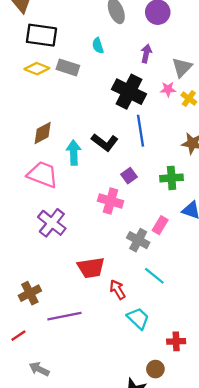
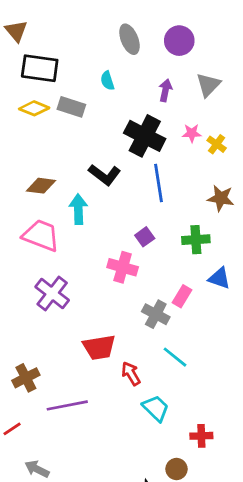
gray triangle: (182, 67) -> (208, 85), moved
brown diamond: (43, 133) -> (41, 186), turned 35
black L-shape: (105, 142) -> (105, 175), moved

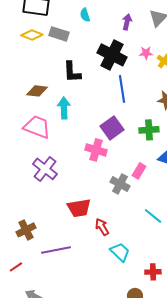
black L-shape: (105, 175) -> (72, 72), moved, turned 50
purple square: (145, 237) -> (112, 128), size x1.6
cyan line: (175, 357) -> (153, 216), moved

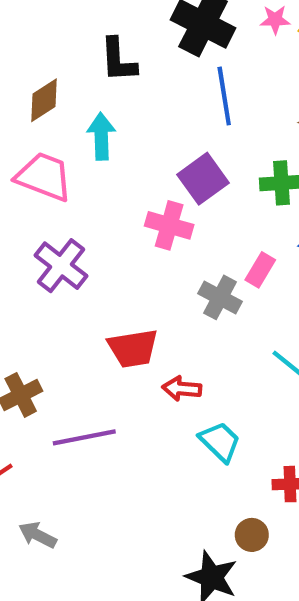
brown diamond: (37, 91) -> (44, 100), turned -40
red arrow: (102, 227) -> (182, 389), turned -54

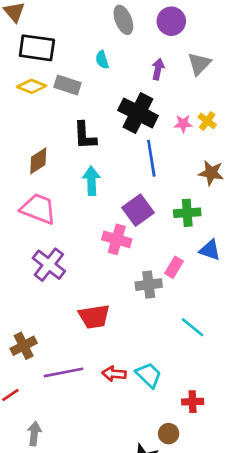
pink star: (275, 20) -> (183, 124), moved
cyan arrow: (101, 136) -> (91, 181), moved
gray cross: (220, 297) -> (149, 285), turned -35
red arrow: (182, 389) -> (114, 374), moved
gray arrow: (38, 535) -> (34, 434), turned 70

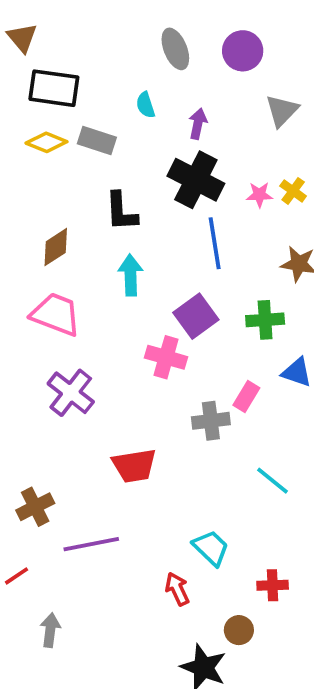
purple arrow: (158, 69) -> (198, 124), moved
red arrow: (114, 374) -> (177, 589), moved, turned 60

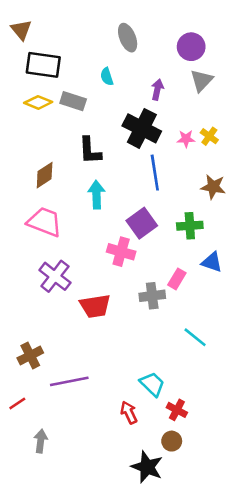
purple circle: (243, 51) -> (191, 47), moved
purple arrow: (198, 124) -> (157, 90), moved
red trapezoid: (134, 466) -> (95, 306), moved
red cross: (273, 585) -> (177, 410), moved, turned 30

